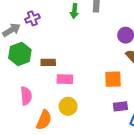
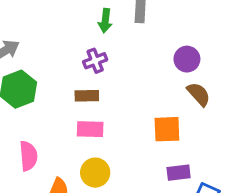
purple cross: (32, 18) -> (95, 61), moved
brown rectangle: (48, 62) -> (87, 96), moved

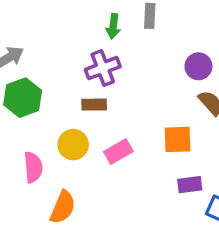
purple cross: (95, 61) -> (103, 68), size x1.4
pink rectangle: (90, 129) -> (118, 152), moved, turned -32
yellow circle: (95, 173) -> (73, 145), moved

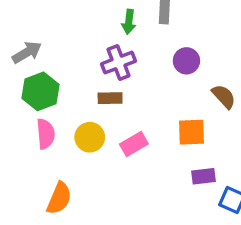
purple circle: (198, 66) -> (186, 61), moved
pink semicircle: (33, 167) -> (46, 134), moved
orange semicircle: (63, 207) -> (59, 198), moved

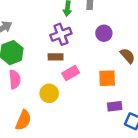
yellow circle: (90, 137) -> (49, 93), moved
pink rectangle: (134, 144) -> (71, 73), moved

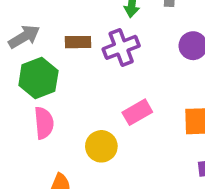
brown rectangle: (56, 57) -> (78, 42), moved

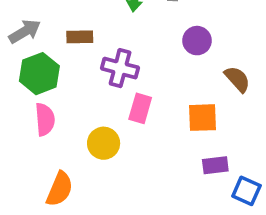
purple cross: (121, 47) -> (120, 68), moved, turned 36
pink rectangle: (137, 112) -> (140, 108), turned -44

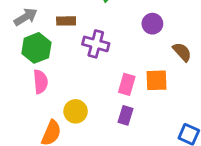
pink rectangle: (140, 108) -> (127, 84), moved
yellow circle: (104, 143) -> (76, 111), moved
purple rectangle: (215, 165) -> (125, 115), moved, turned -66

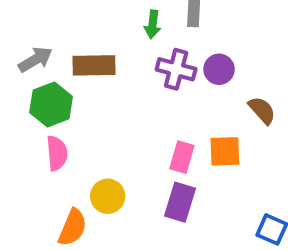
brown rectangle: (66, 21) -> (94, 65), size x1.5
purple cross: (96, 44) -> (176, 69), moved
purple rectangle: (125, 115) -> (180, 202), size x1.4

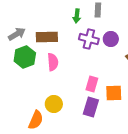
orange square: (225, 151) -> (114, 93), moved
pink semicircle: (57, 153) -> (53, 62), moved

